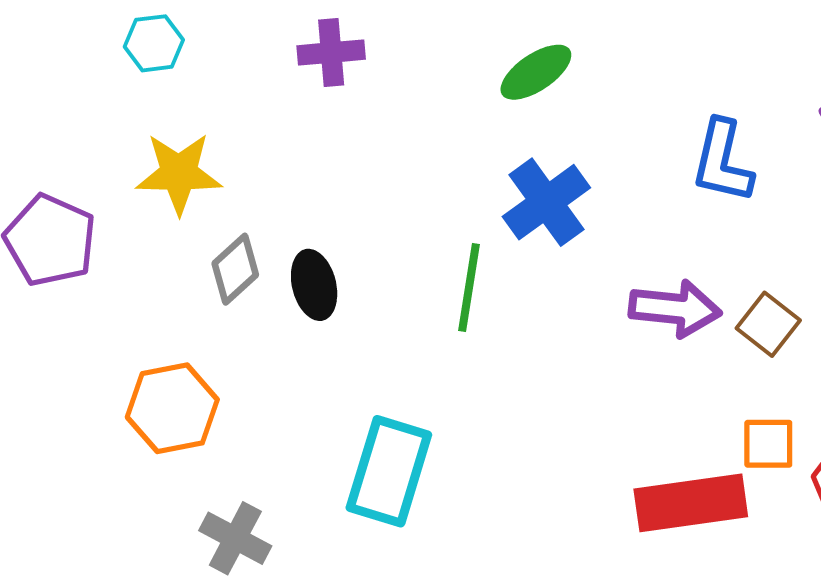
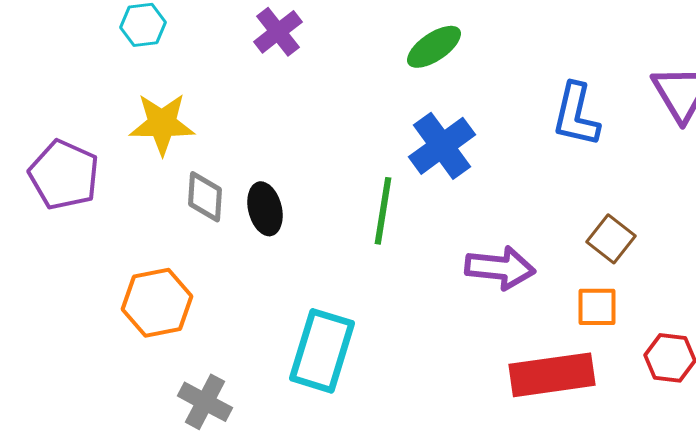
purple cross: (331, 53) -> (278, 32), turned -33
gray diamond: (235, 269) -> (205, 197), turned -44
purple arrow: (675, 309) -> (500, 268), moved
orange square: (768, 444) -> (597, 307), moved

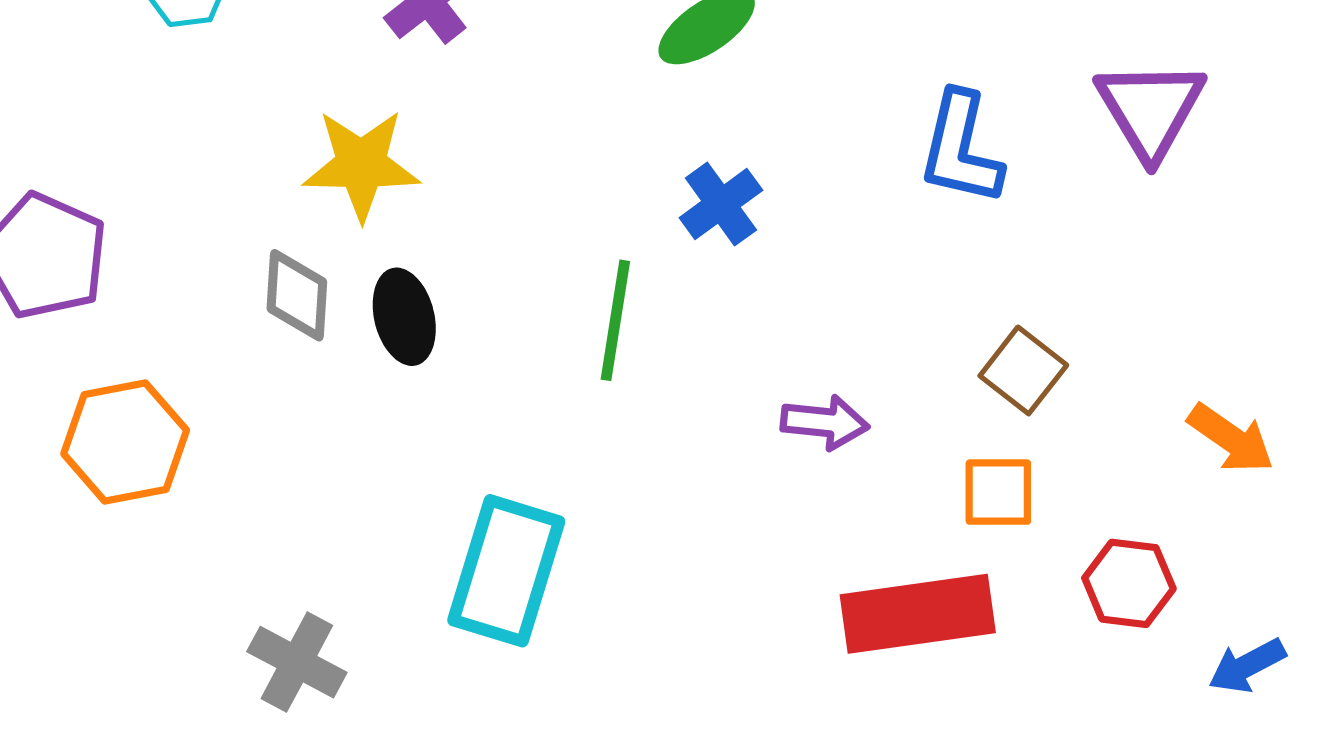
yellow star: (162, 124) -> (361, 165), moved
blue cross: (442, 146) -> (721, 204), size x0.7
purple arrow: (500, 268) -> (825, 422), size x0.7
orange hexagon: (157, 303) -> (125, 442), moved

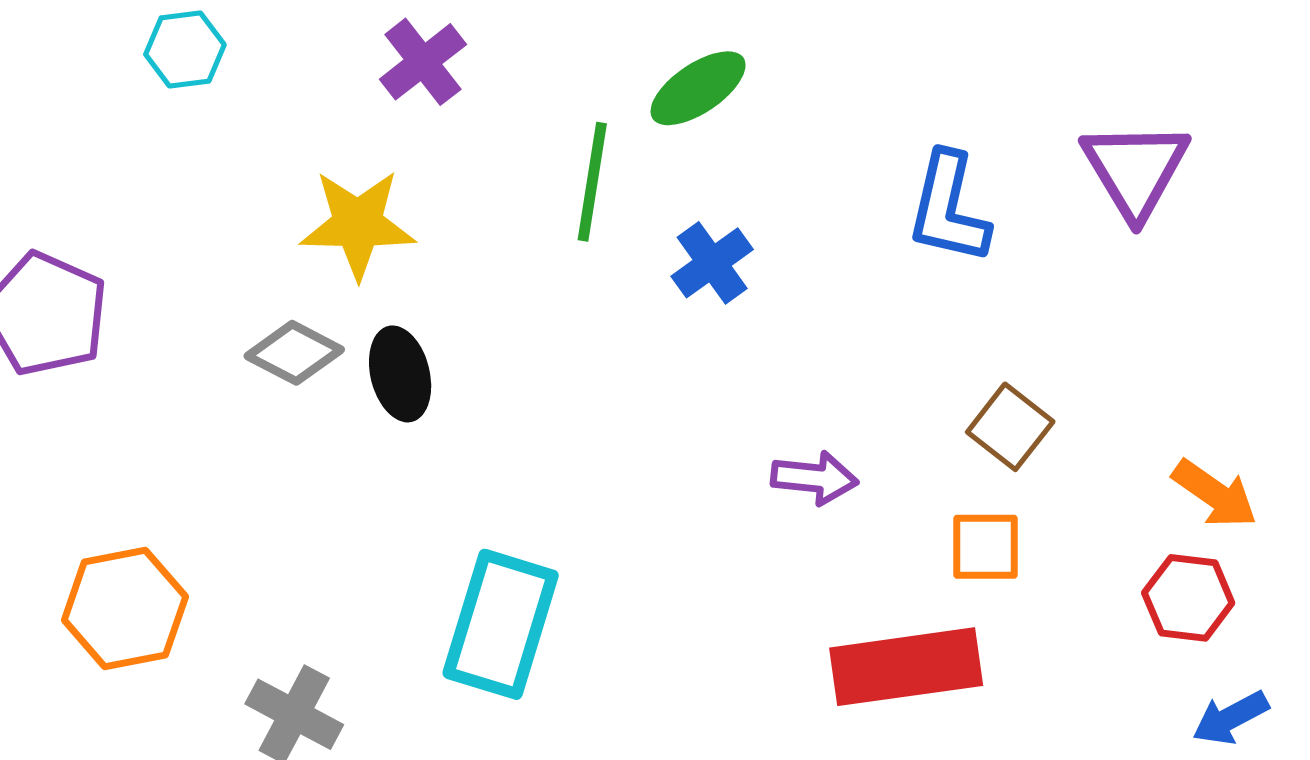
gray diamond: (297, 295) -> (294, 353), turned -66
green line: (615, 320) -> (592, 182), moved
orange hexagon: (125, 442) -> (125, 608), moved
red hexagon: (1129, 583) -> (1188, 598), moved

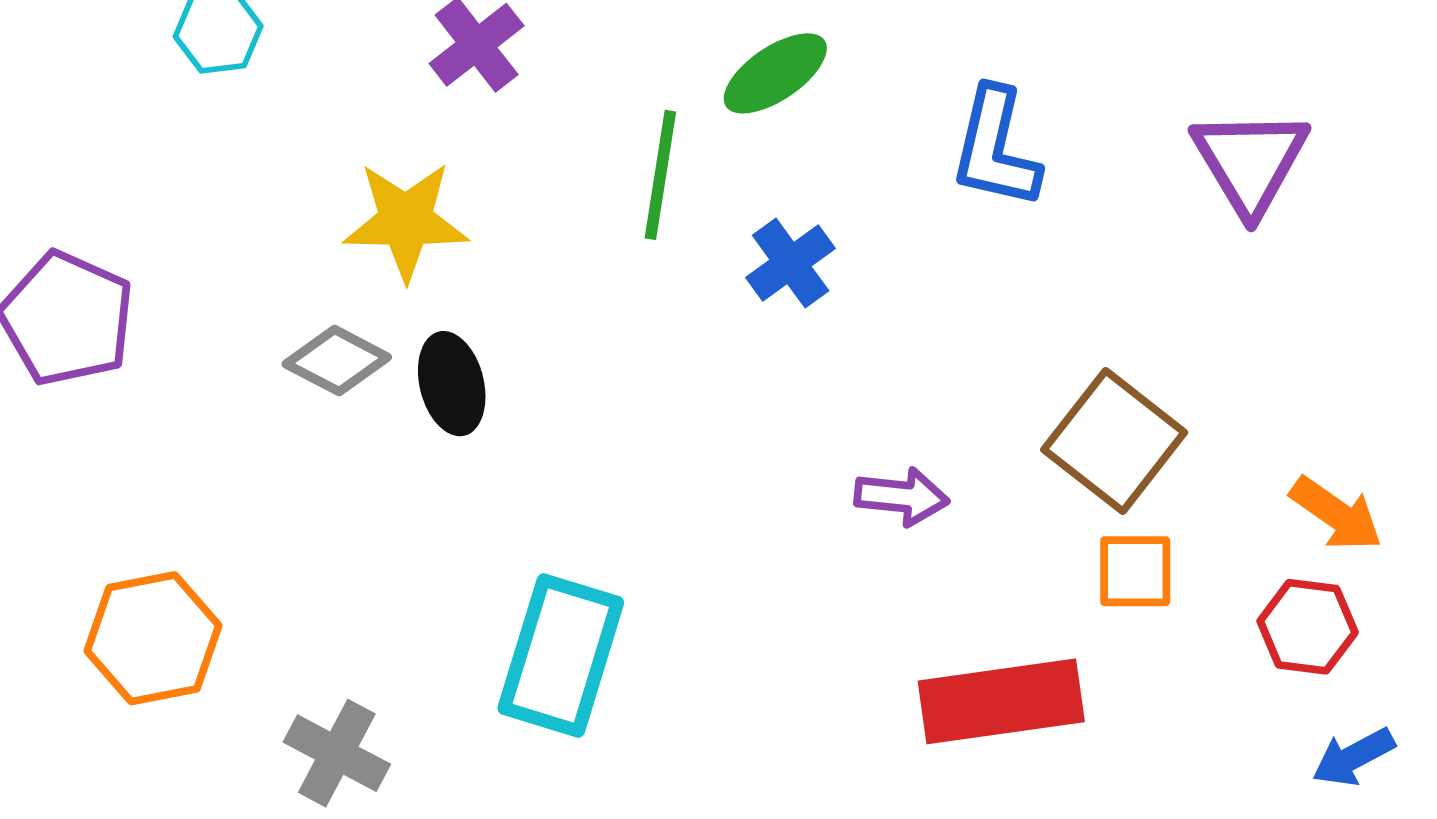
blue L-shape: (948, 208) -> (995, 148), moved
brown square: (1010, 427) -> (1114, 441), size x1.5
orange square: (985, 547) -> (1135, 571), moved

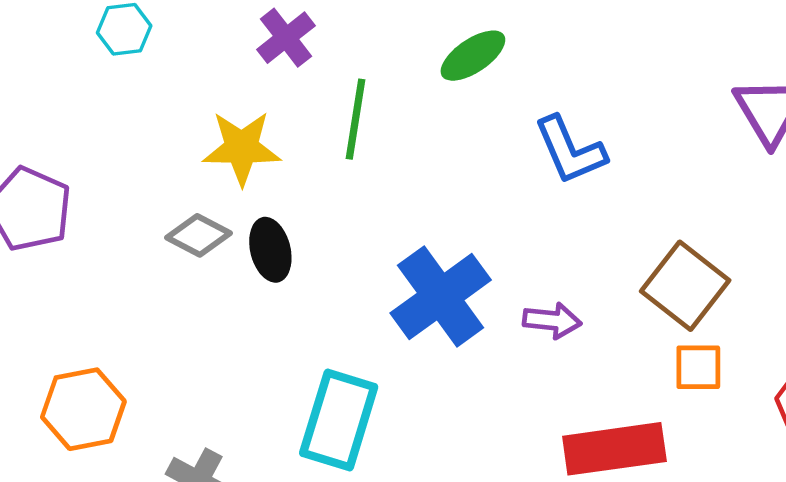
blue L-shape: (995, 148) -> (570, 150), moved, turned -36
green line: (660, 175) -> (355, 119), moved
blue cross: (791, 263) -> (441, 297), moved, size x1.8

